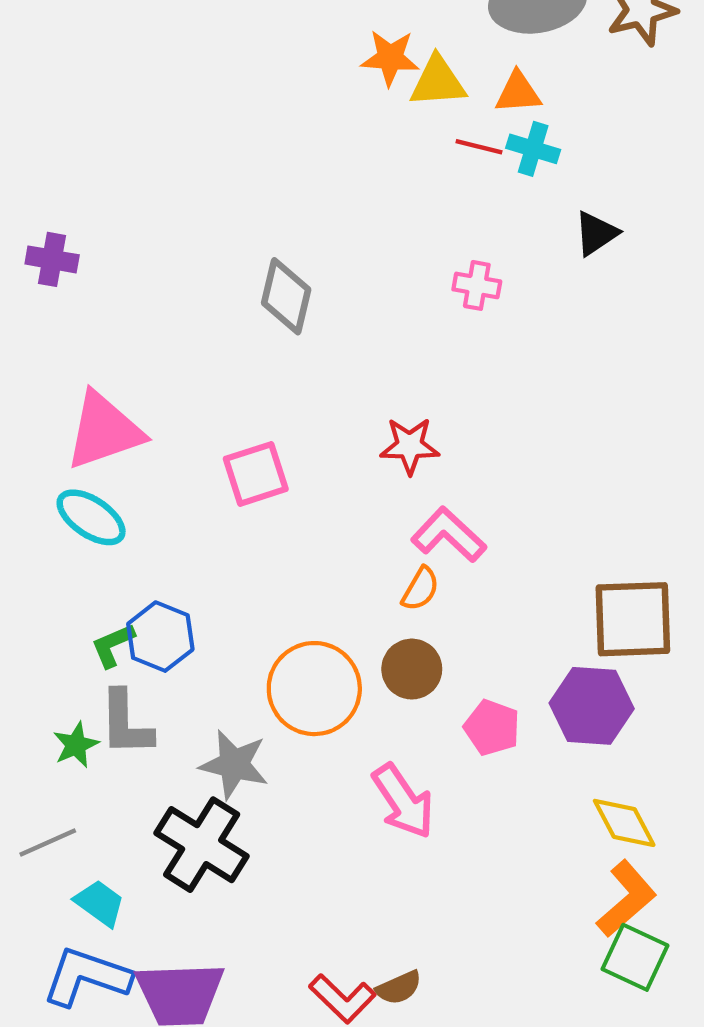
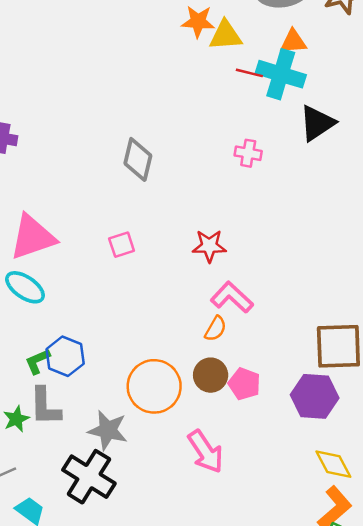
orange triangle: (518, 93) -> (293, 42), moved
cyan cross: (533, 149) -> (281, 74), size x1.6
black triangle: (596, 233) -> (317, 123), size x1.4
pink square: (256, 474) -> (122, 245), moved, size x0.7
pink pentagon: (492, 728) -> (244, 384), moved

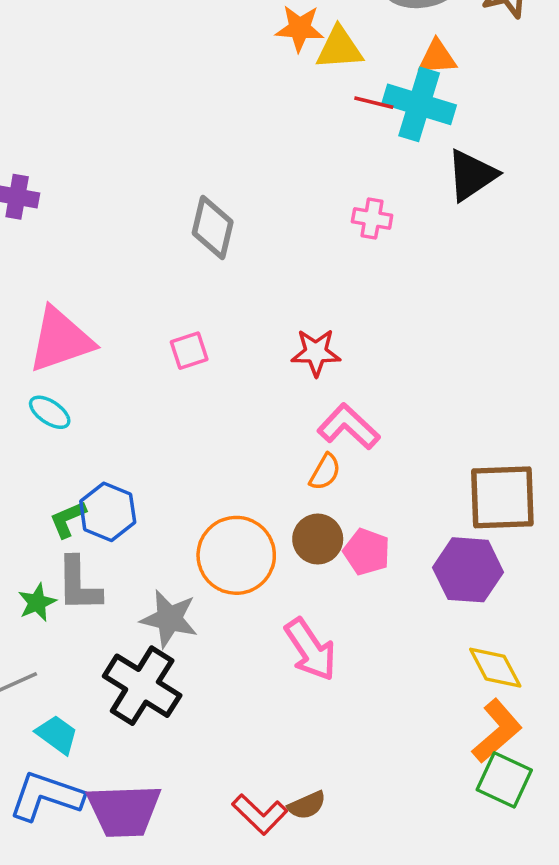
cyan ellipse: (25, 287) -> (50, 412), size x0.7

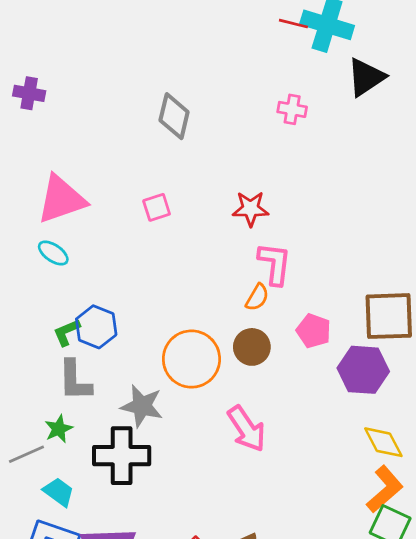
pink L-shape: (348, 427) -> (275, 264), turned 54
pink pentagon: (367, 552) -> (314, 331), moved
green star: (37, 602) -> (59, 429), moved
black cross: (142, 686) -> (122, 456), turned -32

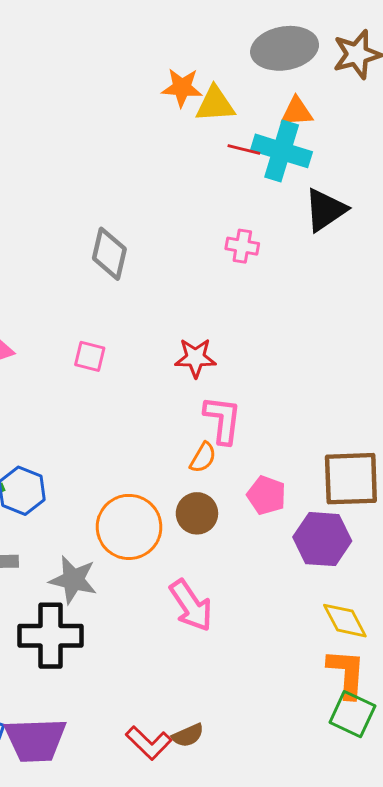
pink square: (157, 207) -> (90, 356), turned 32
orange L-shape: (385, 489) -> (346, 673), turned -45

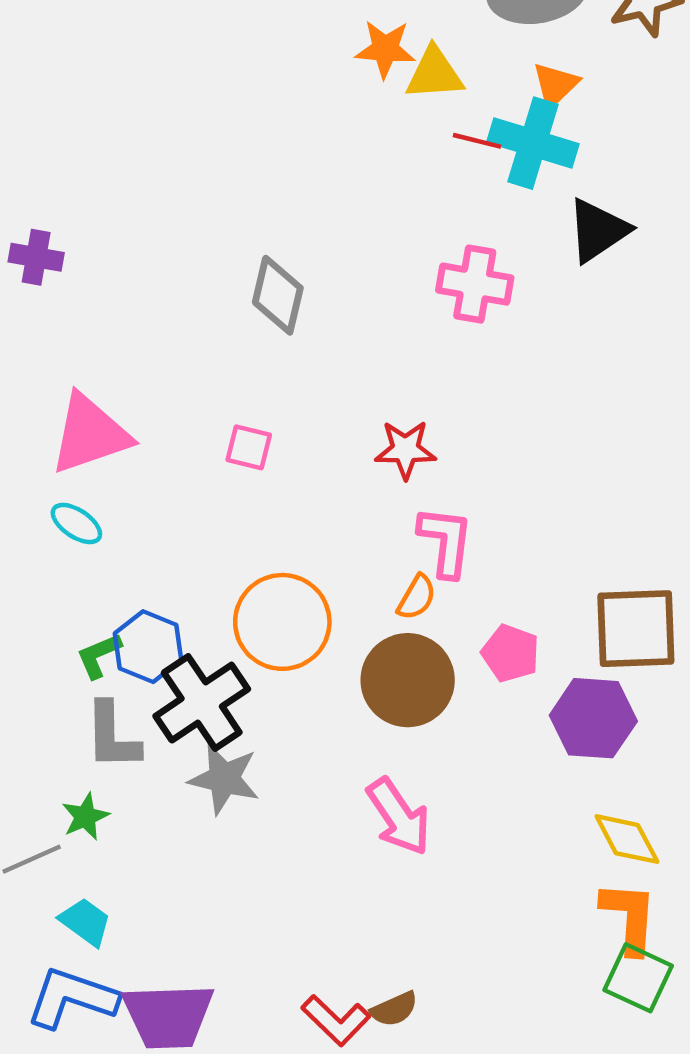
orange triangle: (297, 112) -> (555, 85), turned -40
pink cross: (242, 246) -> (475, 284), size x1.5
brown circle: (197, 513) -> (408, 680), size x1.5
orange circle: (129, 527) -> (282, 622), moved
black cross: (51, 636) -> (202, 703), moved, turned -34

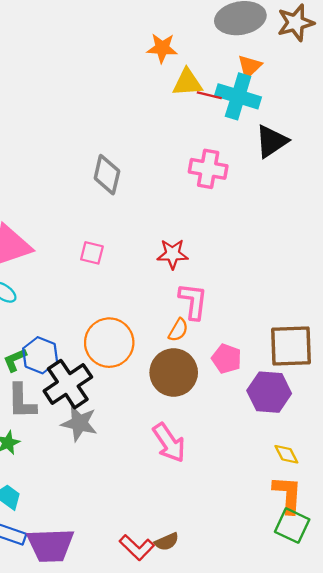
yellow triangle: (434, 74) -> (187, 83), moved
yellow diamond: (627, 839) -> (286, 454), size x0.7

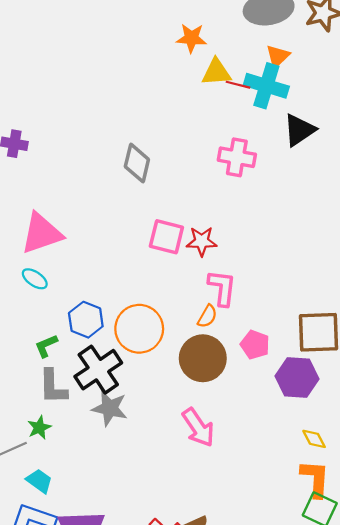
pink square: (92, 253) -> (166, 237), moved, size x1.5
blue hexagon: (40, 355) -> (86, 320), moved

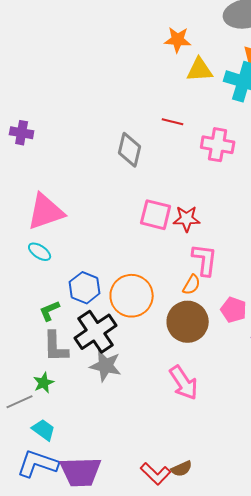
red line: (238, 85) -> (173, 122), moved

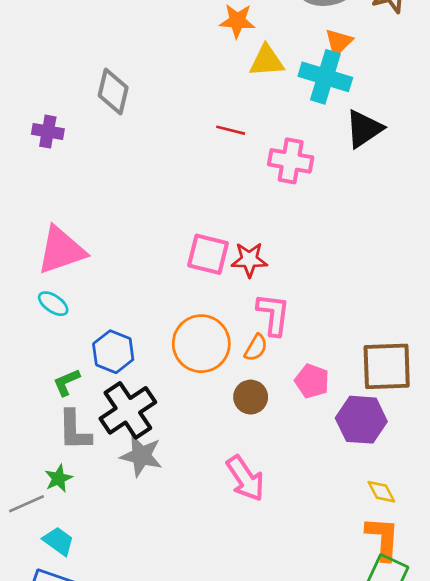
purple cross: (22, 133) -> (48, 132), moved
gray diamond: (130, 150) -> (113, 92), moved
orange circle: (132, 296) -> (201, 344), moved
brown circle: (188, 322) -> (251, 397), size x0.6

